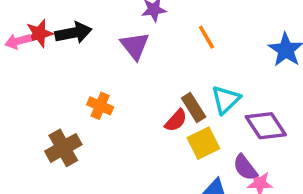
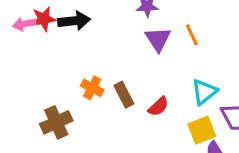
purple triangle: (135, 46) -> (158, 39), moved
brown rectangle: (194, 107) -> (124, 95), moved
yellow square: (203, 143) -> (202, 130), moved

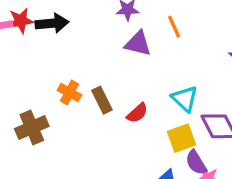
orange line: (192, 35) -> (174, 27), moved
purple triangle: (158, 39) -> (138, 44), turned -44
cyan triangle: (204, 92) -> (185, 99), turned -40

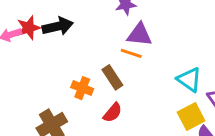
orange line: (174, 27) -> (131, 53), moved, turned -40
brown rectangle: (102, 100) -> (112, 77), moved
red semicircle: (137, 113) -> (113, 113), moved

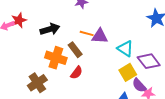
black arrow: (58, 26) -> (50, 29), moved
purple triangle: (139, 35) -> (100, 36), moved
orange cross: (82, 88) -> (56, 58), size x1.5

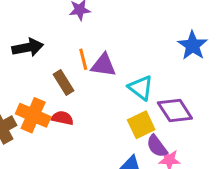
orange line: (87, 33) -> (83, 59), turned 56
orange cross: (56, 58) -> (33, 115), moved
red semicircle: (77, 73) -> (62, 118), turned -120

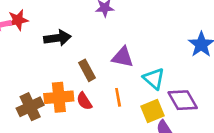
orange line: (83, 59) -> (118, 97), moved
orange cross: (33, 115) -> (59, 97), turned -32
red semicircle: (62, 118) -> (84, 101), turned -138

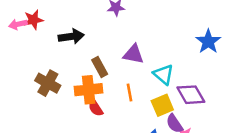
orange cross: (59, 97) -> (89, 90), moved
red semicircle: (84, 101) -> (96, 108), moved
brown cross: (30, 107) -> (48, 83), moved, turned -35

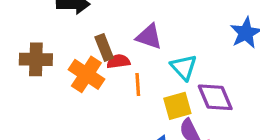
brown cross: (48, 83) -> (36, 59), turned -35
orange cross: (89, 90) -> (86, 74), turned 32
red semicircle: (96, 108) -> (118, 61), moved, turned 108

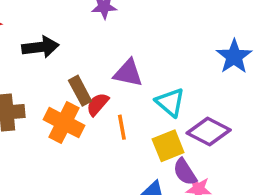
red semicircle: (118, 61) -> (98, 104), turned -35
purple diamond: (215, 97) -> (209, 131), turned -33

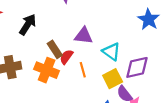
black arrow: (40, 47) -> (28, 25), turned -45
purple diamond: (209, 131) -> (137, 67), turned -35

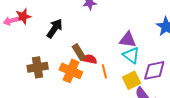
purple triangle: (84, 36) -> (128, 40), moved
red semicircle: (66, 57) -> (90, 59), turned 64

